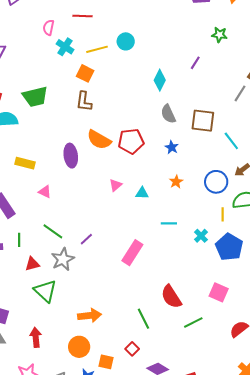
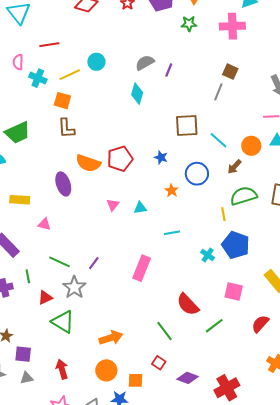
green star: (219, 35) -> (189, 24), moved
gray semicircle: (168, 114) -> (145, 63), moved, turned 96
blue circle: (216, 182) -> (197, 174), moved
cyan cross: (201, 236) -> (208, 255), moved

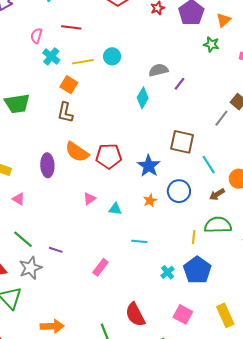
blue star: (161, 157) -> (149, 166), size x1.6
purple line: (94, 263) -> (56, 250), turned 56
pink rectangle: (142, 268) -> (100, 267), size x0.7

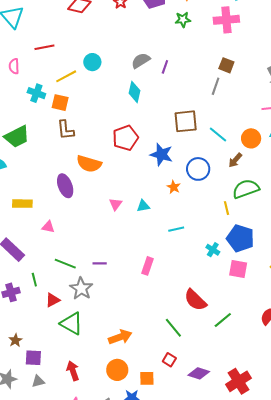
cyan cross: (51, 56) -> (36, 93), moved
red pentagon: (109, 156) -> (125, 138), moved
pink square: (183, 314) -> (238, 269), moved

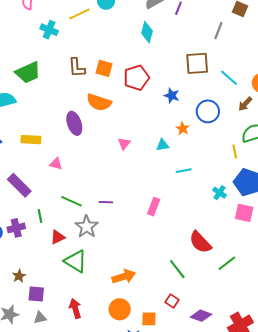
gray line: (216, 86) -> (218, 31), moved
orange square: (60, 103) -> (104, 68), moved
blue star: (161, 154) -> (172, 96), size x0.7
cyan triangle: (143, 206) -> (162, 145), moved

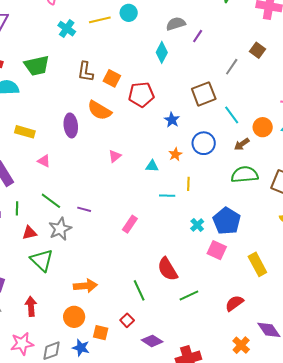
brown square: (197, 63) -> (204, 94), turned -30
yellow line: (235, 152) -> (188, 184), moved

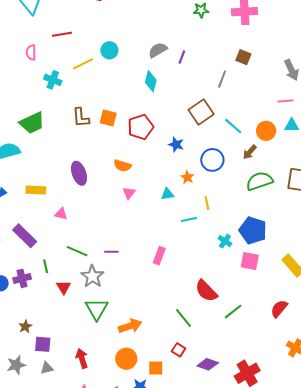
orange semicircle: (99, 110) -> (122, 166), moved, size x0.7
red triangle: (30, 233) -> (64, 287), turned -35
green triangle: (42, 260) -> (97, 309), moved, turned 30

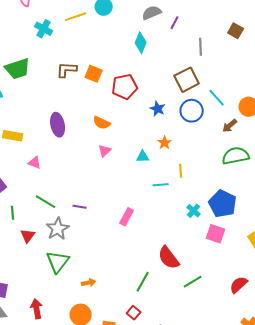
gray line: (222, 79) -> (201, 47), moved, turned -30
brown L-shape: (81, 118) -> (67, 70), turned 90
blue circle: (212, 160) -> (192, 111), moved
green line: (184, 318) -> (143, 282), turned 60
orange arrow: (130, 326) -> (89, 283), size x0.6

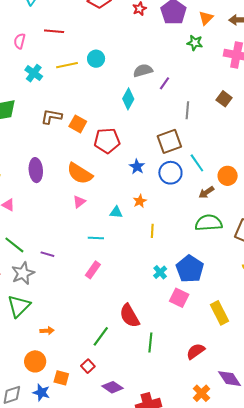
orange semicircle: (102, 123) -> (80, 174), size x1.5
cyan line: (161, 185) -> (96, 238), moved
green line: (193, 282) -> (150, 343), turned -60

